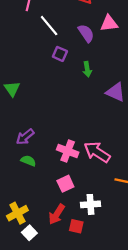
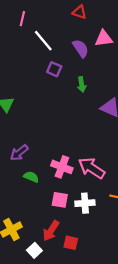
green semicircle: (28, 161) -> (31, 177), moved
pink square: (65, 184) -> (60, 200), turned 35
white cross: (90, 204) -> (85, 203), moved
white square: (29, 233) -> (34, 250), moved

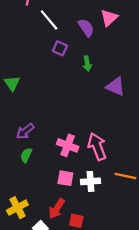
pink triangle: (104, 38) -> (109, 18), turned -36
pink arrow: (92, 168) -> (97, 147), turned 36
green semicircle: (31, 177) -> (26, 155), moved, turned -88

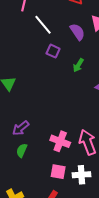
green arrow: (87, 64) -> (78, 65), turned 40

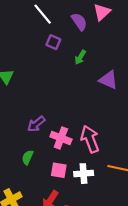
purple arrow: (21, 128) -> (36, 124), moved
green semicircle: (22, 150) -> (28, 157), moved

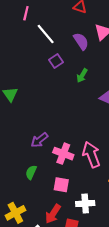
purple square: (53, 42) -> (56, 61), turned 32
white cross: (84, 174) -> (85, 204), moved

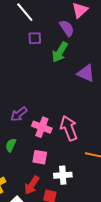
purple semicircle: (81, 41) -> (67, 28), moved
purple square: (56, 61) -> (35, 38), turned 32
green arrow: (82, 76) -> (60, 52), size x1.5

